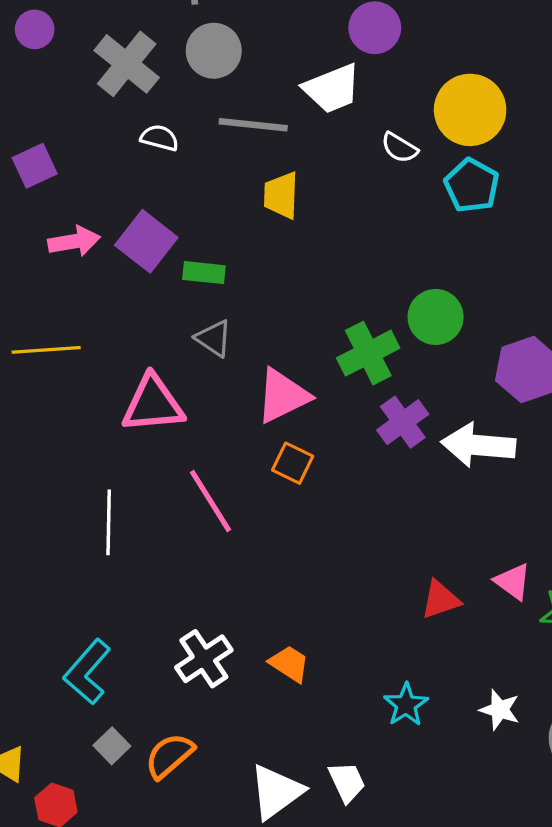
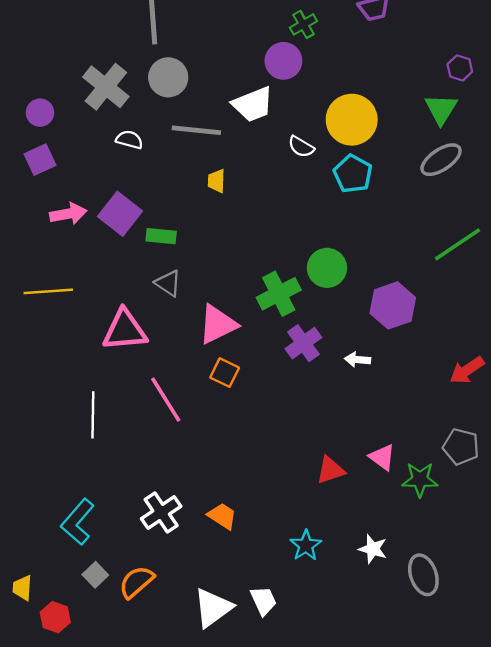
purple circle: (35, 29) -> (40, 113), moved
yellow trapezoid: (281, 195) -> (216, 181), size x0.7
white arrow: (478, 445) -> (358, 360), size x0.5

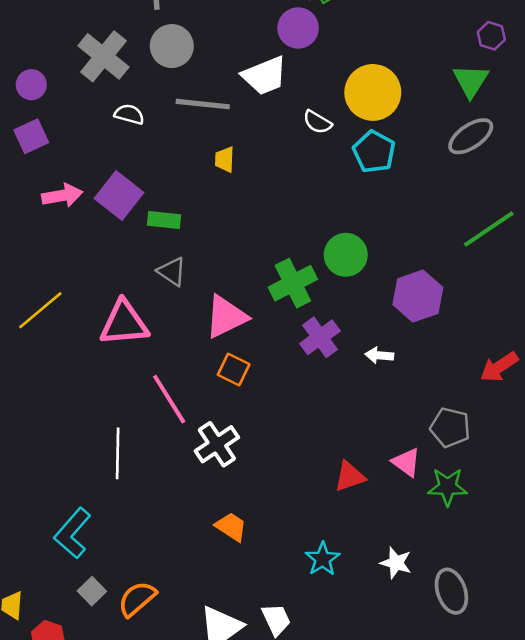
yellow line: (48, 291) -> (40, 310), moved, turned -36
white line: (93, 415) -> (118, 453), moved
gray pentagon: (461, 447) -> (450, 427), moved
white cross: (161, 512) -> (217, 444), moved

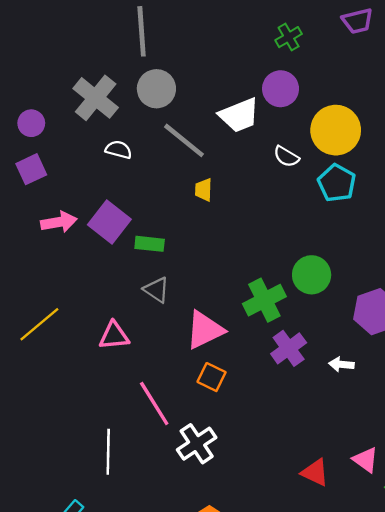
purple circle: (298, 28) -> (281, 89), moved
gray line: (203, 104) -> (184, 140), turned 33
pink triangle: (124, 323) -> (114, 336), size x0.7
red triangle: (350, 476) -> (315, 472), turned 44

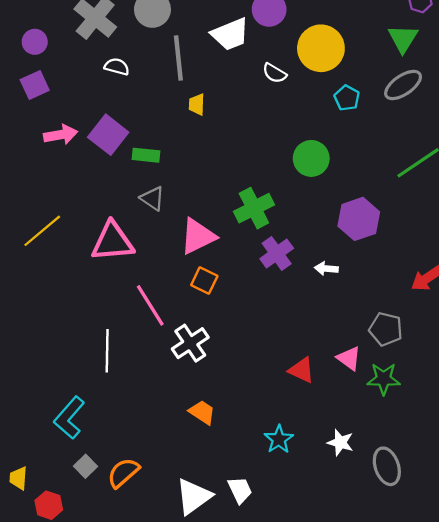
gray line: (184, 140) -> (178, 58), turned 45
cyan pentagon: (337, 183) -> (347, 98), moved, size x0.7
green circle: (312, 275) -> (311, 158), moved
pink triangle: (114, 336) -> (112, 242), size x1.5

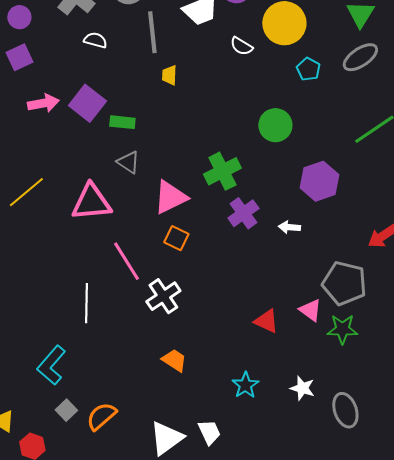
gray pentagon: (386, 329) -> (344, 283), size x1.4

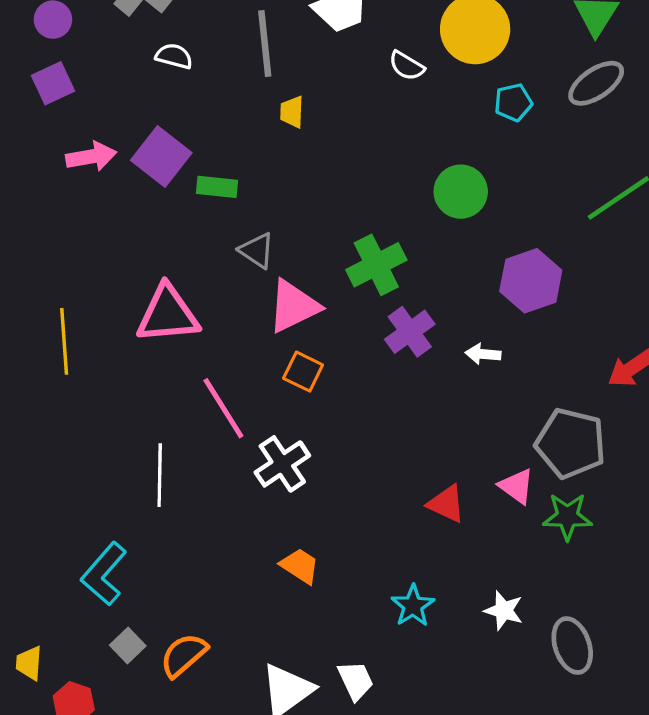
cyan pentagon: (308, 69) -> (513, 102), turned 30
gray triangle: (128, 162) -> (257, 251), moved
yellow line: (26, 192) -> (64, 341), moved, turned -54

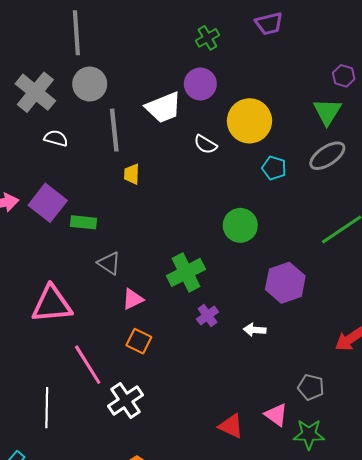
cyan pentagon: (513, 102) -> (274, 168), turned 30
pink triangle: (293, 306) -> (133, 299), size x0.6
purple cross: (410, 332) -> (207, 315), size x0.7
gray pentagon: (571, 443) -> (311, 387), size x0.6

